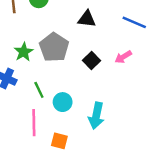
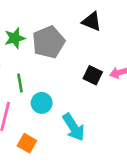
black square: (91, 61) -> (93, 75), moved, turned -35
cyan arrow: (96, 116) -> (74, 127), turned -60

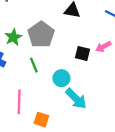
green line: (20, 83) -> (34, 65), moved
cyan circle: (42, 103) -> (61, 78), moved

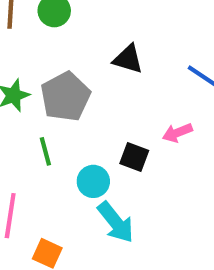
black square: (82, 53) -> (134, 157), moved

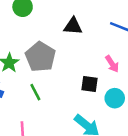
pink arrow: (177, 133) -> (112, 64), turned -90
cyan circle: (93, 181) -> (115, 98), moved

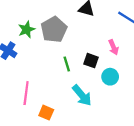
green line: (35, 92) -> (67, 64), moved

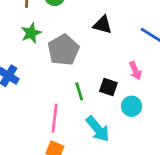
green star: (26, 29) -> (31, 33), moved
pink line: (26, 93) -> (55, 118), moved

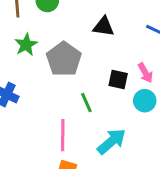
black square: (108, 87) -> (118, 79), moved
cyan circle: (132, 106) -> (145, 101), moved
cyan arrow: (98, 129) -> (112, 141), turned -84

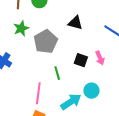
cyan circle: (145, 101) -> (91, 91), moved

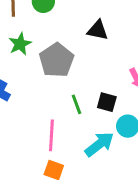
black square: (81, 60) -> (107, 102), moved

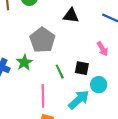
green star: (20, 44) -> (24, 62), moved

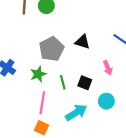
black triangle: (71, 16) -> (82, 42), moved
green star: (24, 62) -> (38, 74), moved
cyan circle: (99, 85) -> (106, 101), moved

